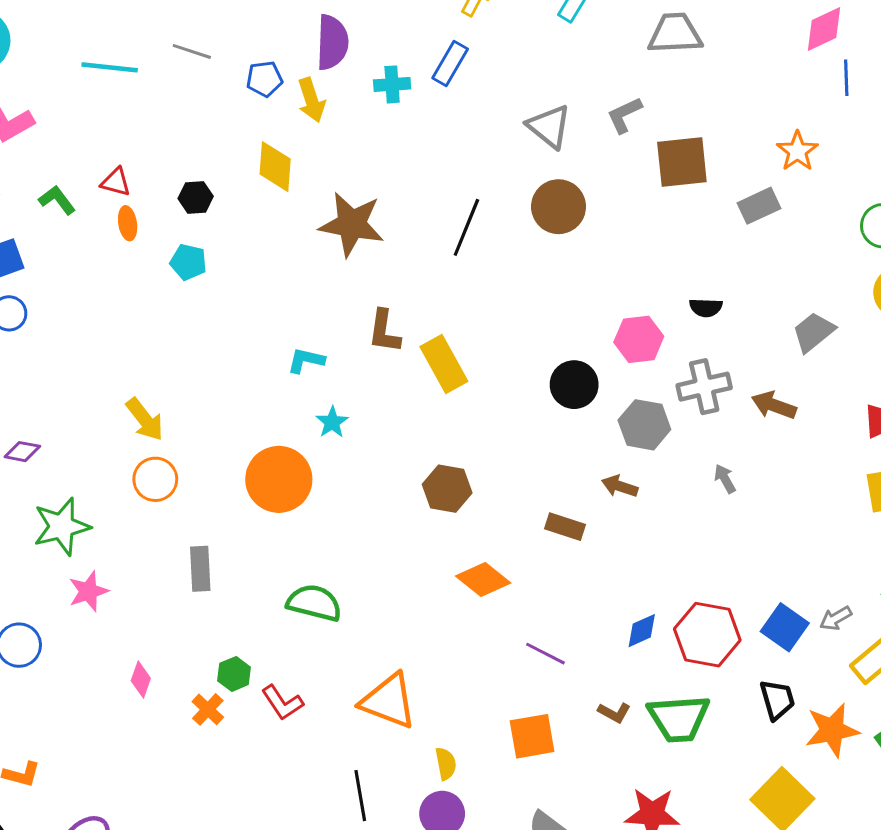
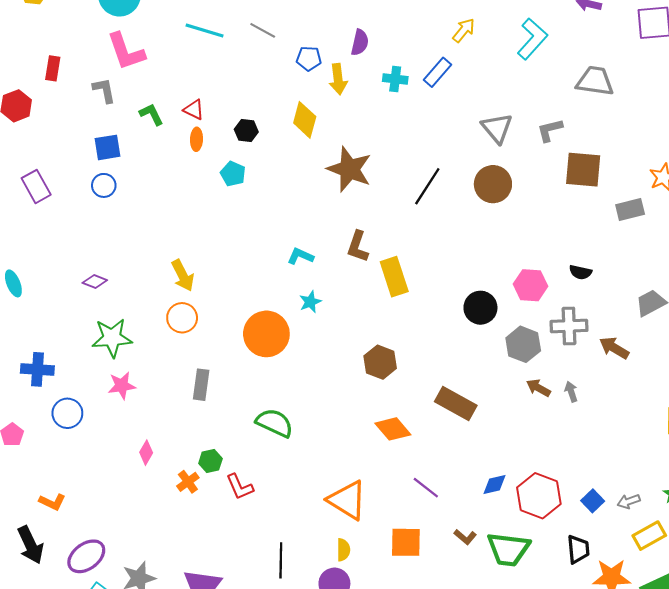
purple semicircle: (332, 42) -> (360, 42), size x0.7
brown arrow: (620, 486) -> (538, 388), moved
brown rectangle: (565, 527) -> (456, 404), size x1.5
blue square: (785, 627) -> (593, 501), size x0.7
orange triangle: (389, 701) -> (347, 500), moved

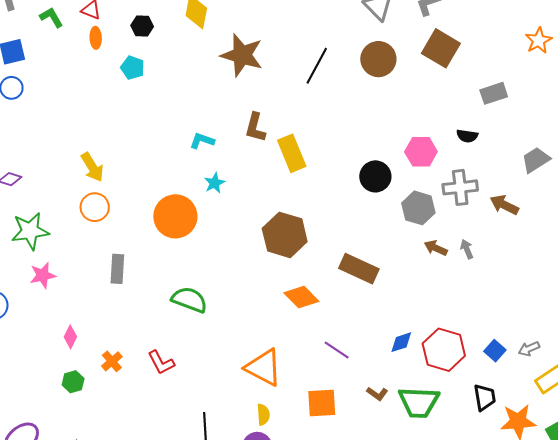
brown square: (583, 170) -> (441, 48), moved, turned 30
gray rectangle: (630, 210) -> (494, 93), moved
brown hexagon: (380, 362) -> (285, 235), size x1.4
green hexagon: (210, 461) -> (73, 382), moved

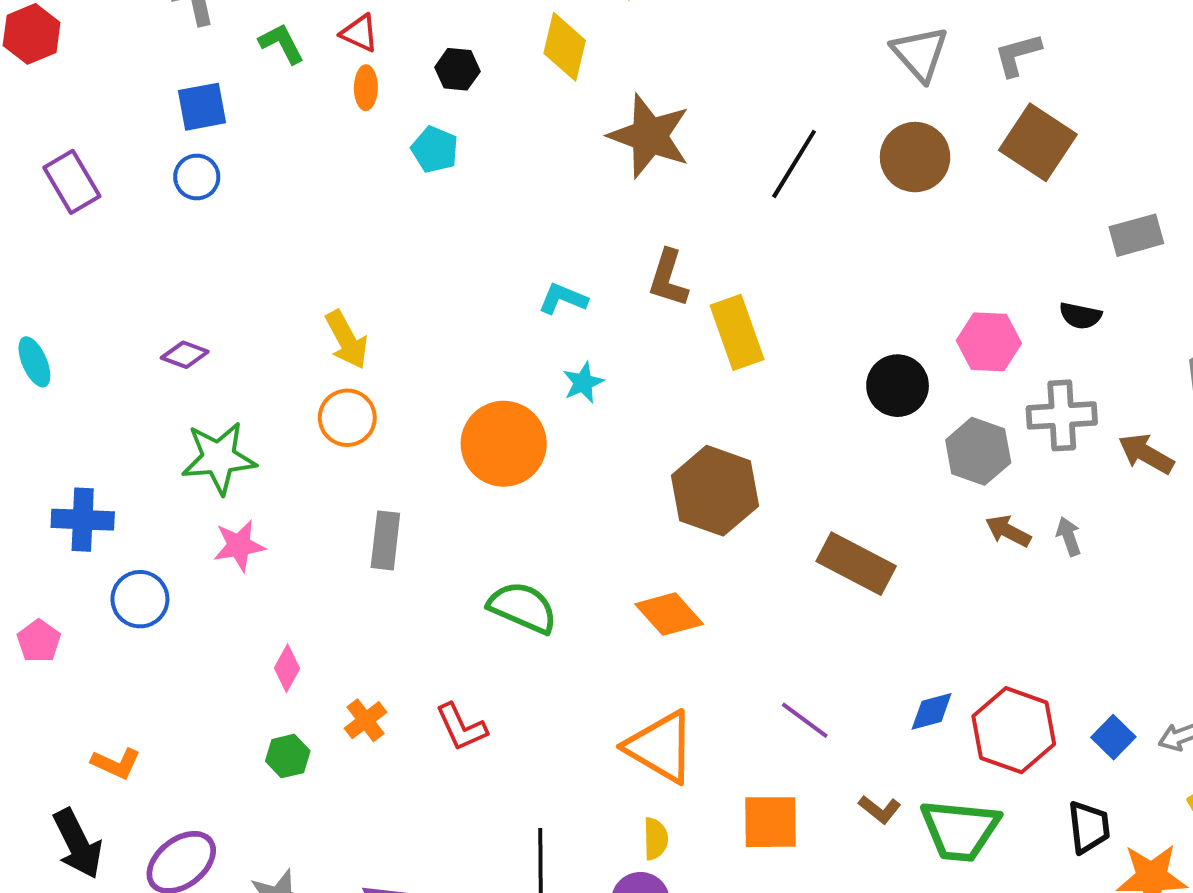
orange diamond: (301, 297) -> (669, 614), moved

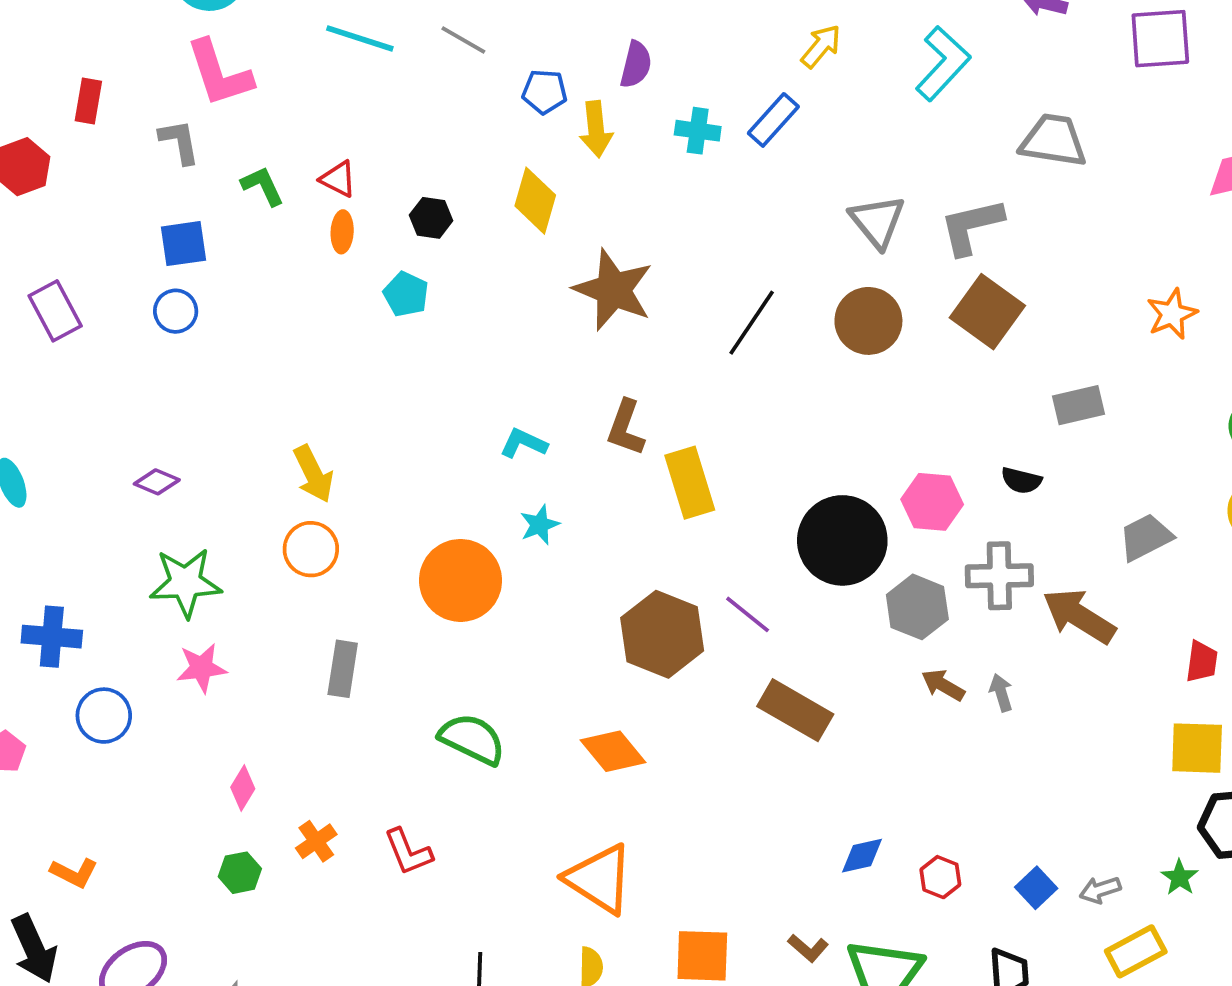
gray L-shape: (1018, 55) -> (971, 226), size x1.4
black circle: (898, 386) -> (842, 540), size x1.5
brown arrow: (1146, 454) -> (1079, 616), size x1.4
purple line: (805, 720) -> (748, 614), moved
red hexagon: (1014, 730) -> (940, 877), size x0.5

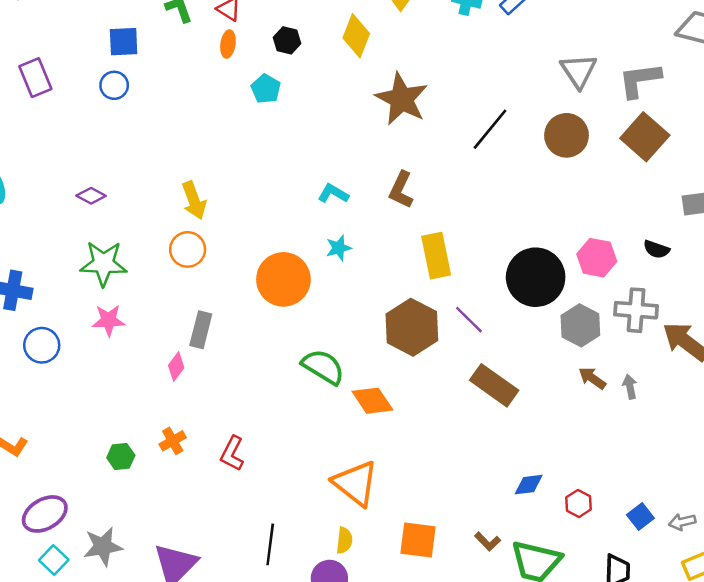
yellow rectangle: (690, 483) -> (436, 256), moved
green semicircle: (472, 739) -> (323, 367), moved
pink diamond: (243, 788) -> (176, 366), moved
red L-shape: (408, 852) -> (232, 454), turned 44

